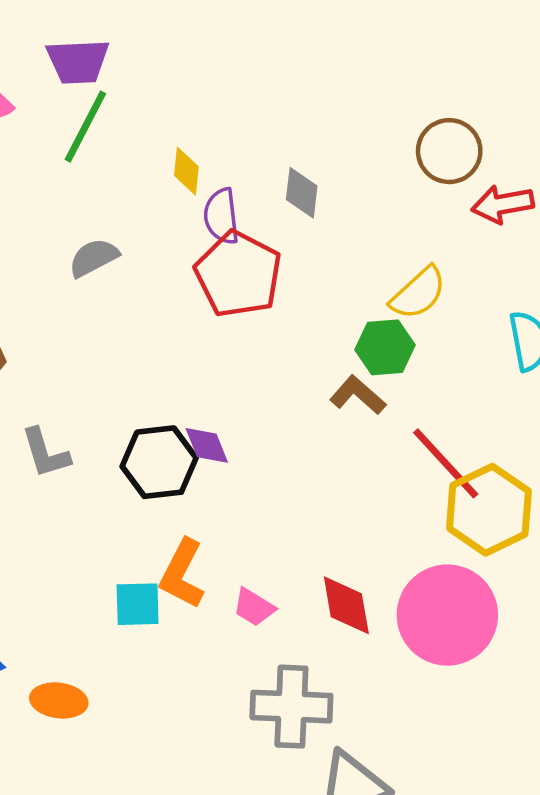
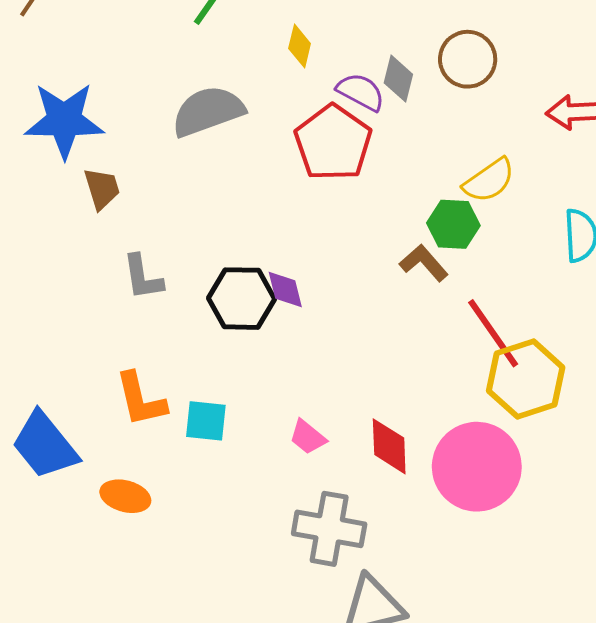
brown circle: (449, 151) -> (468, 59), moved
purple semicircle: (221, 216) -> (361, 92), moved, turned 117
gray semicircle: (94, 258) -> (208, 111), size x1.6
orange L-shape: (182, 574) -> (141, 399), moved, turned -48

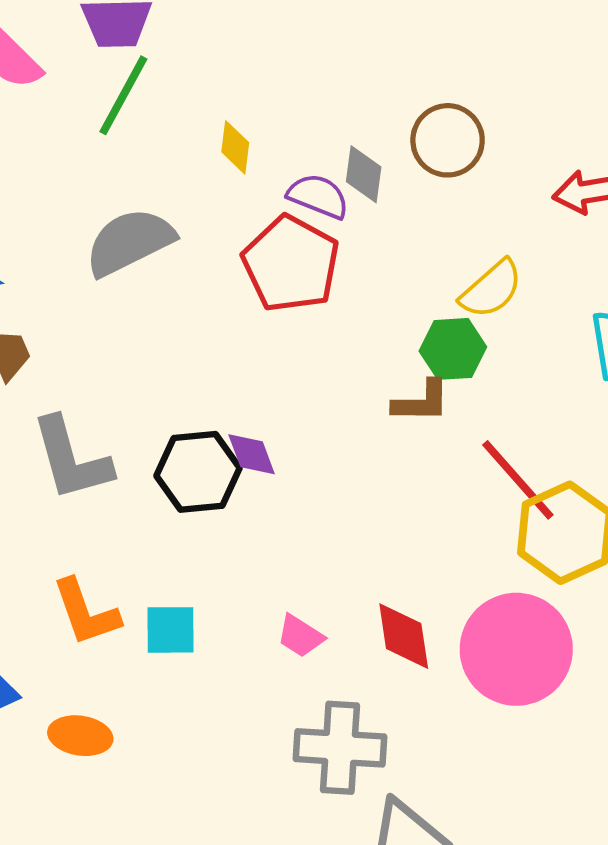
brown L-shape: (424, 263) -> (421, 402), turned 138
gray L-shape: (143, 277) -> (71, 459), size x1.5

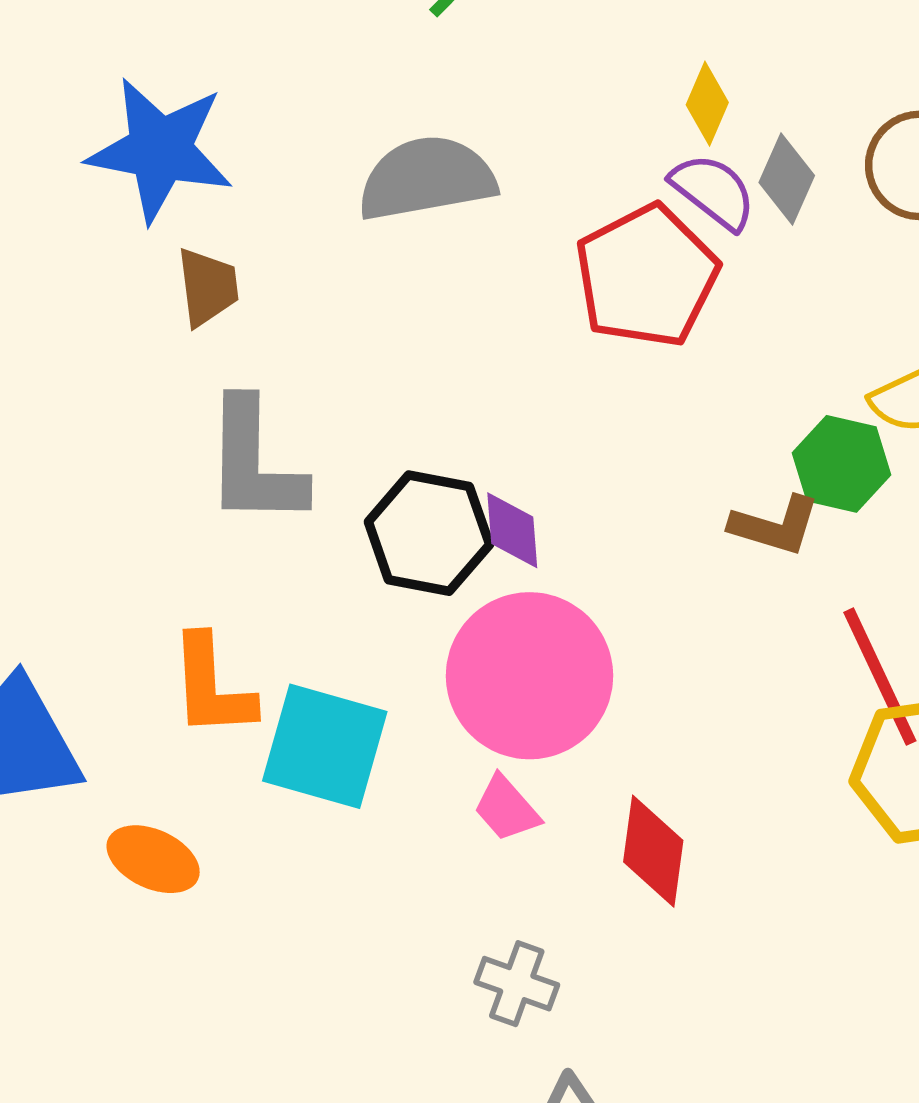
yellow diamond: (235, 147) -> (707, 104), moved
cyan square: (171, 630) -> (325, 746), size x1.5
pink circle: (516, 649) -> (530, 676), moved
gray cross: (340, 748) -> (517, 984), size x0.6

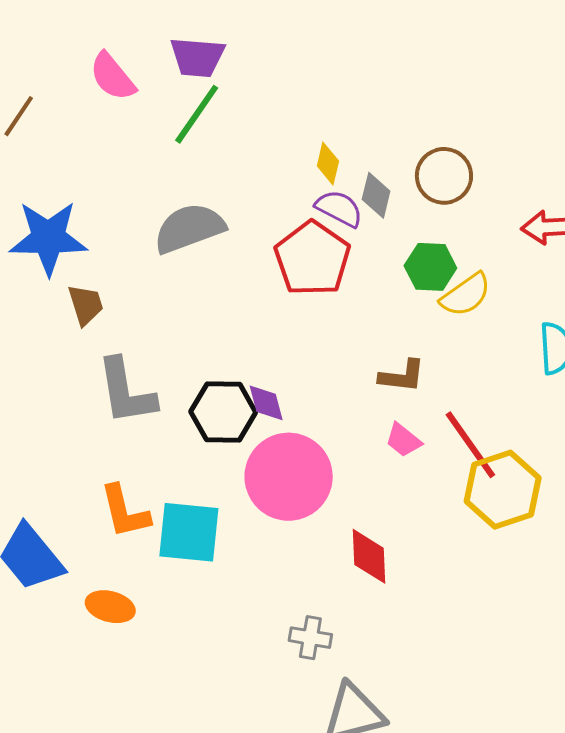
green hexagon: (842, 464) -> (430, 267), moved
pink trapezoid: (507, 809) -> (403, 440), moved

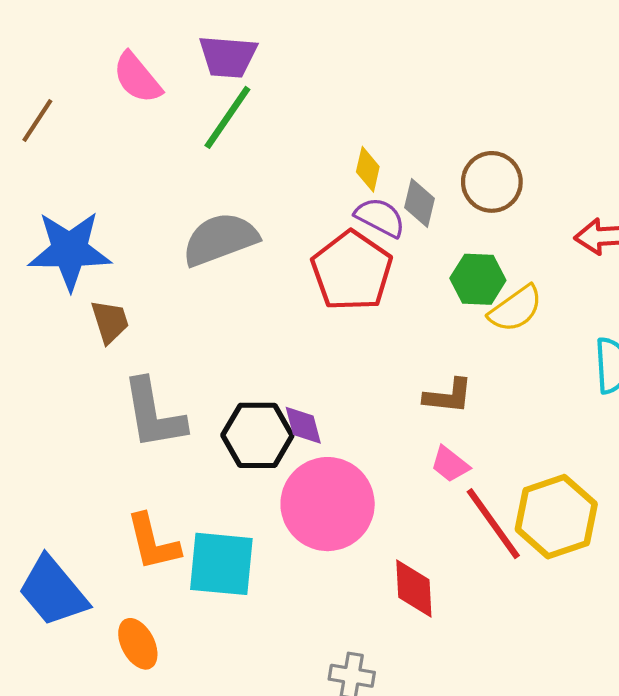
red line: (470, 445) -> (493, 524), moved
orange ellipse: (110, 607) -> (138, 644), turned 48

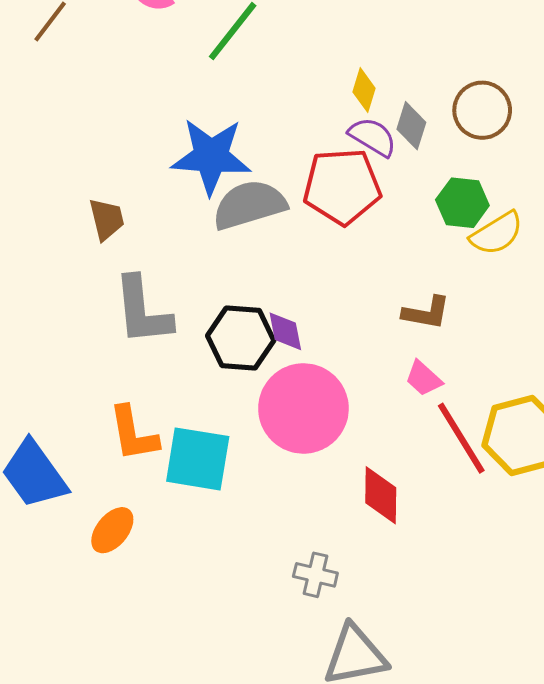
gray semicircle: (220, 239) -> (249, 205), moved
blue star: (70, 250) -> (211, 156), moved
red pentagon: (352, 271) -> (342, 186), turned 30
orange ellipse: (138, 644) -> (112, 530), turned 63

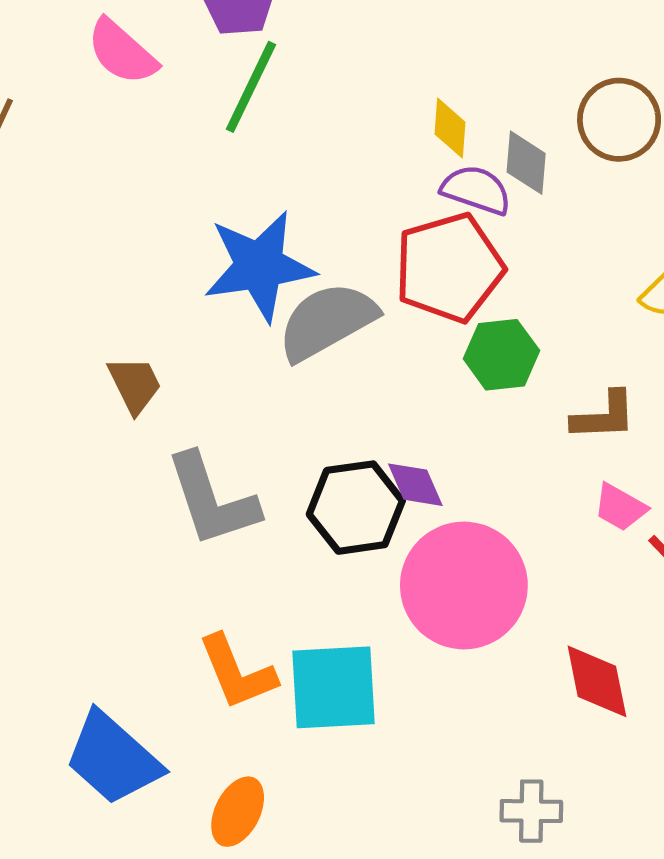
green hexagon: (462, 203) -> (501, 355), moved

